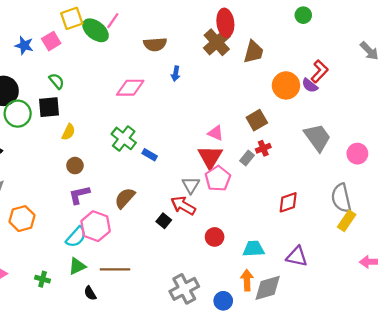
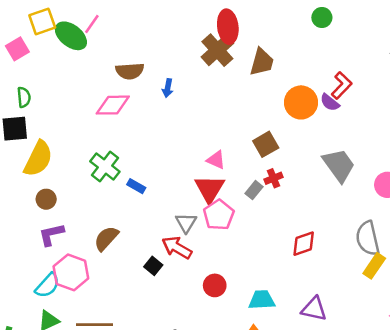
brown semicircle: (155, 44) -> (130, 71), moved
green semicircle: (57, 81) -> (24, 97), turned 35
yellow semicircle: (68, 132) -> (38, 159), size x1.8

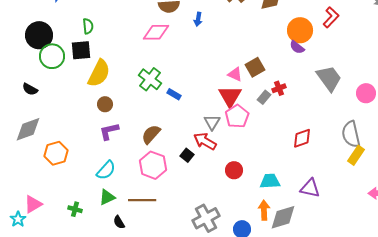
purple semicircle: (330, 102) -> (297, 47), moved
brown square: (266, 144) -> (255, 67), moved
pink hexagon: (71, 272) -> (153, 165), moved

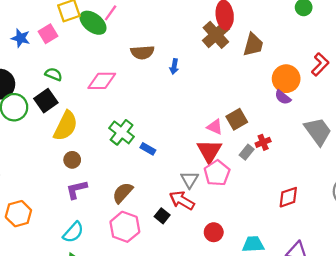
green semicircle: (88, 26) -> (54, 74), turned -63
pink diamond: (156, 32) -> (102, 81), moved
black square: (81, 50) -> (46, 101), turned -30

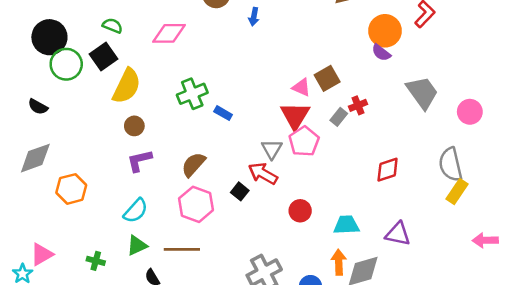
green cross: (122, 132) -> (192, 94), turned 30

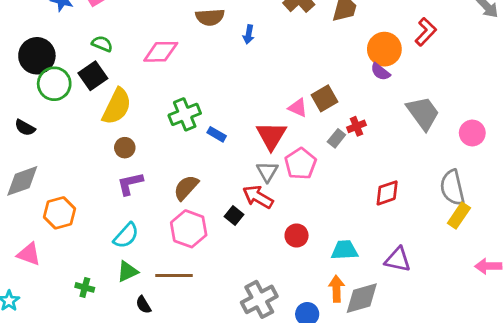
red triangle: (295, 116) -> (271, 136), moved
pink triangle: (42, 254) -> (29, 254), moved, turned 50

